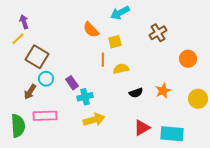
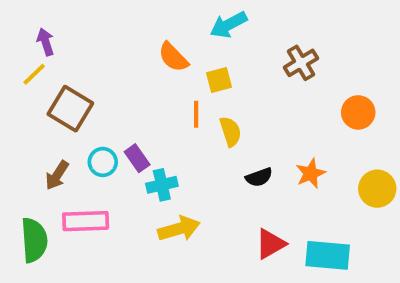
yellow semicircle: (121, 69) -> (230, 131), turned 84
cyan circle: (46, 79) -> (103, 162), moved

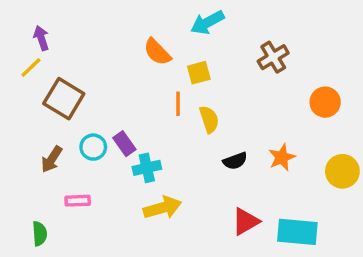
pink rectangle: (86, 221) -> (78, 201), size x0.6
green semicircle: (34, 240) -> (40, 234), moved, size x0.6

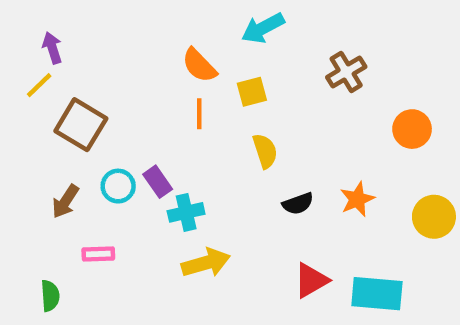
orange line: (178, 104) -> (199, 114), moved

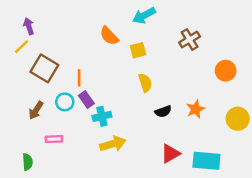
orange line: (199, 114) -> (79, 78), moved

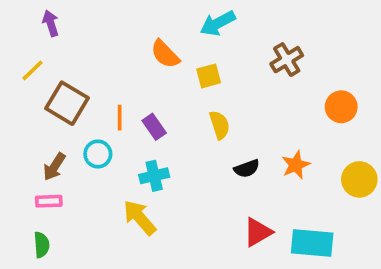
purple arrow: (29, 26) -> (51, 23), moved
purple rectangle: (86, 99) -> (154, 127), moved
pink rectangle: (54, 139) -> (49, 201), moved
yellow arrow: (113, 144) -> (140, 218), moved, turned -115

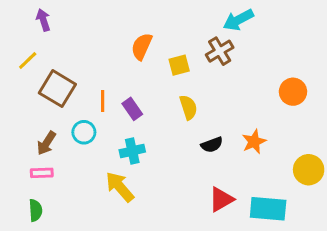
cyan arrow: (218, 23) -> (238, 20), moved
orange semicircle: (165, 54) -> (142, 46), turned 68
brown cross: (287, 60) -> (220, 51), moved
yellow circle: (359, 179) -> (309, 170), moved

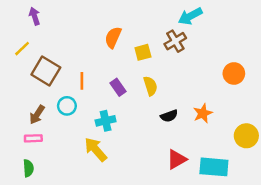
purple rectangle: (132, 109) -> (118, 87), moved

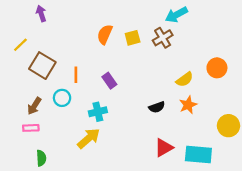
purple arrow: (35, 16) -> (41, 14), moved
yellow square: (143, 52) -> (133, 38), moved
yellow semicircle: (150, 86) -> (185, 79), moved, turned 72
yellow arrow: (96, 149) -> (89, 138), turned 90
green semicircle: (28, 168) -> (41, 158), moved

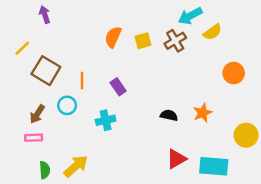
yellow semicircle: (185, 79) -> (212, 32), moved
black semicircle: (157, 107) -> (169, 115), turned -147
yellow arrow: (89, 138) -> (76, 166), moved

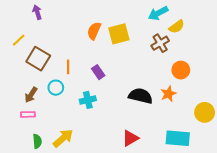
yellow square: (143, 41) -> (119, 34), size x1.5
brown cross: (175, 41) -> (160, 43), moved
orange circle: (234, 73) -> (181, 70), moved
black semicircle: (169, 115) -> (141, 96), size x1.6
red triangle: (176, 159) -> (130, 138), moved

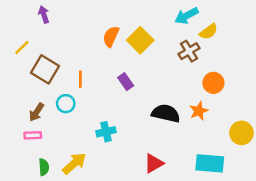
yellow square: (119, 34) -> (140, 40), turned -30
purple rectangle: (98, 72) -> (126, 82), moved
cyan cross: (88, 100) -> (106, 132), moved

